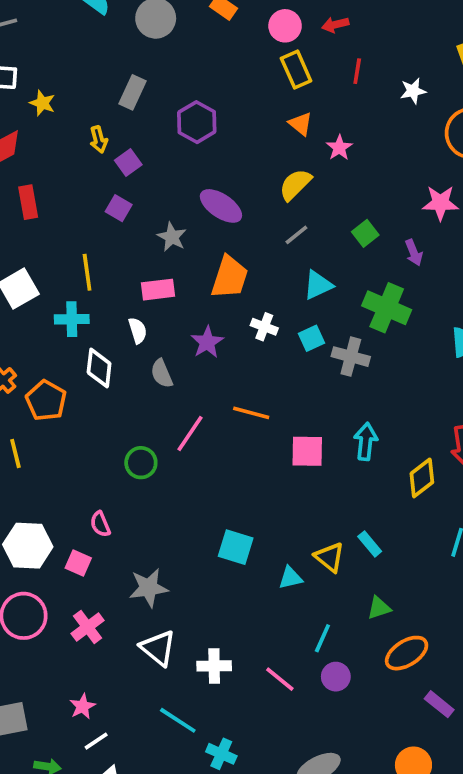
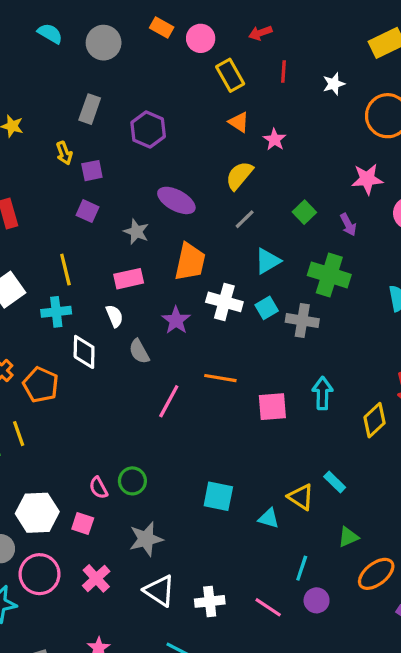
pink circle: (285, 26) -> (201, 38), moved
purple square: (128, 163) -> (92, 171), turned 30
white cross: (264, 327) -> (224, 302), size x1.5
green circle: (141, 463) -> (132, 481), moved
cyan triangle: (291, 578) -> (269, 518), turned 35

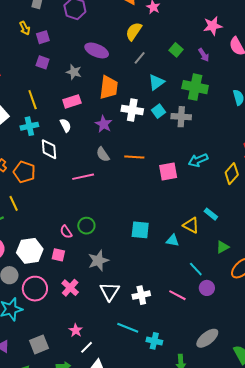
gray semicircle: (139, 351) -> (103, 154), moved
cyan arrow: (322, 393) -> (198, 160), turned -108
pink line: (169, 401) -> (83, 177), moved, turned 55
cyan line: (302, 568) -> (196, 269), turned -56
white triangle: (159, 591) -> (110, 291), turned 35

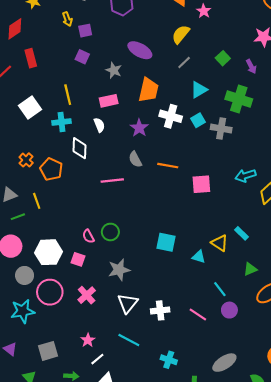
cyan arrow: (198, 160) -> (245, 176), moved
cyan line: (128, 328) -> (129, 340), moved

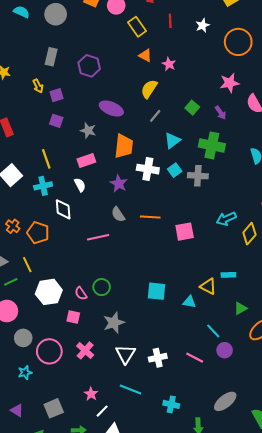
cyan rectangle: (242, 233) -> (228, 275), turned -40
white hexagon: (49, 252) -> (49, 292), moved
cyan star: (23, 311) -> (25, 373), size x0.6

